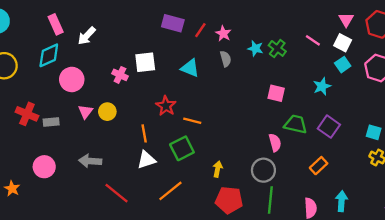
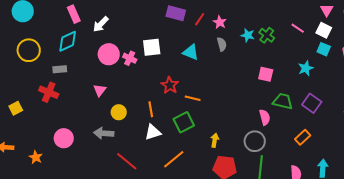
cyan square: (343, 65) -> (324, 49), turned -32
pink circle: (72, 79) -> (109, 54), moved
yellow circle: (107, 112) -> (119, 112), moved
gray rectangle: (51, 122) -> (60, 69), moved

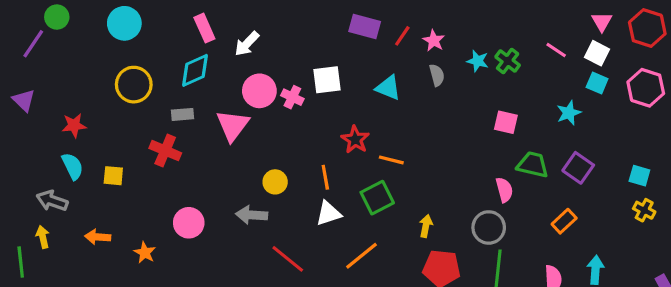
pink triangle: (100, 90) -> (233, 125), moved, size x1.6
yellow square: (16, 108) -> (113, 176), turned 32

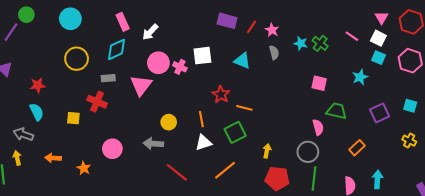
purple square: (578, 168) -> (380, 113), moved, turned 30
yellow square: (113, 176) -> (73, 118), moved
cyan square: (639, 176) -> (410, 106), moved

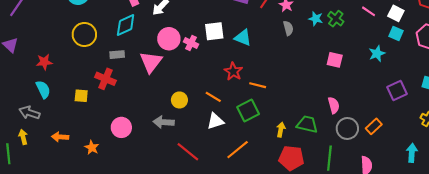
cyan triangle: (242, 61) -> (243, 38), moved
green trapezoid: (337, 111) -> (307, 124), moved
orange line: (201, 119) -> (213, 97), turned -49
gray circle: (308, 152) -> (347, 128), moved
cyan arrow: (377, 179) -> (412, 153), moved

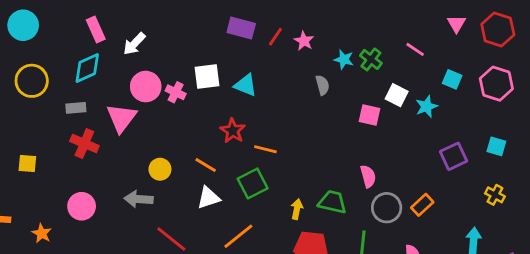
white square: (396, 13) -> (397, 95), moved
gray semicircle: (288, 28) -> (322, 85), moved
red cross: (106, 79) -> (84, 144), moved

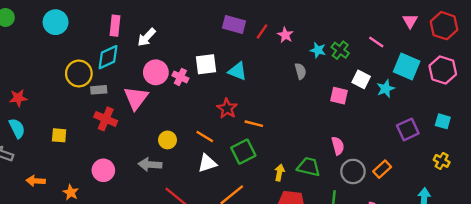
pink rectangle: (96, 30) -> (115, 26), turned 30
cyan square: (452, 79) -> (407, 66), size x1.6
yellow circle: (32, 81) -> (79, 73), moved

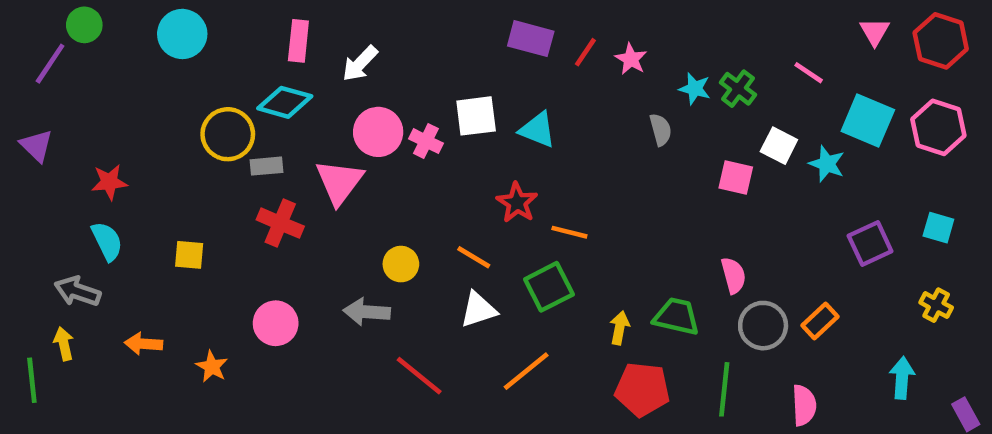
cyan diamond: (108, 57) -> (285, 102), turned 40
cyan star: (386, 89) -> (827, 164), turned -30

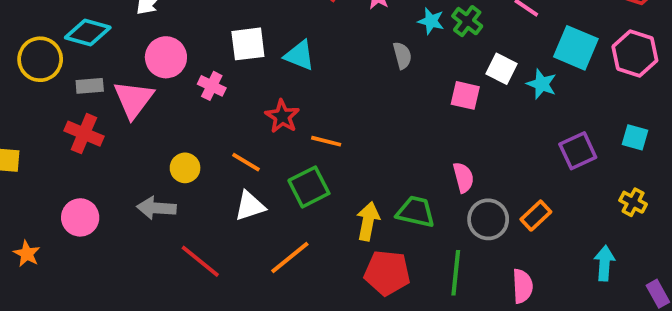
pink cross: (426, 141) -> (212, 86), moved
gray rectangle: (266, 166) -> (90, 86), moved
yellow arrow: (620, 328) -> (368, 221), size x1.4

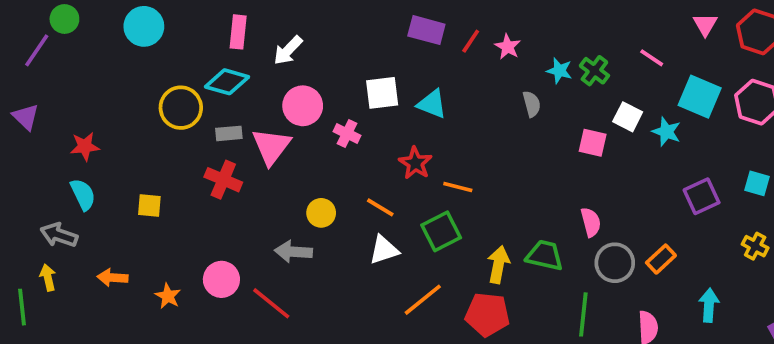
pink circle: (80, 217) -> (221, 279), moved
red line: (200, 261) -> (271, 303), moved
cyan arrow: (604, 263) -> (709, 305), moved
red pentagon: (387, 273) -> (487, 314), moved

